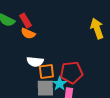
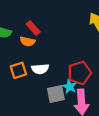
red rectangle: (26, 21) -> (33, 28), moved
orange square: (46, 71) -> (18, 70), moved

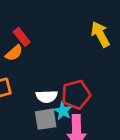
orange semicircle: (27, 41) -> (14, 53), turned -56
white semicircle: (40, 69) -> (47, 96), moved

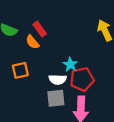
orange semicircle: (14, 53) -> (32, 42), turned 88
cyan star: (63, 111) -> (70, 64), moved

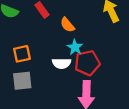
orange semicircle: (32, 42) -> (67, 25), moved
gray square: (56, 98) -> (22, 81), moved

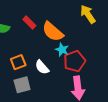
orange semicircle: (67, 25) -> (53, 32), size x1.6
white semicircle: (62, 63) -> (42, 67), moved, turned 56

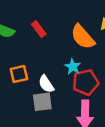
orange semicircle: (53, 32) -> (83, 37), moved
gray square: (22, 85) -> (42, 102), moved

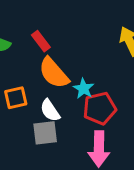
orange semicircle: (83, 37) -> (54, 73), moved

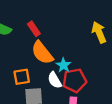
orange square: (16, 98) -> (22, 77), moved
white semicircle: (50, 110) -> (55, 80), moved

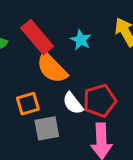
red rectangle: (34, 29) -> (37, 37), size x1.6
cyan star: (63, 65) -> (81, 40), moved

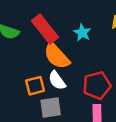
white semicircle: (73, 103) -> (57, 80), moved

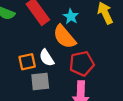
orange semicircle: (57, 56) -> (64, 37), moved

